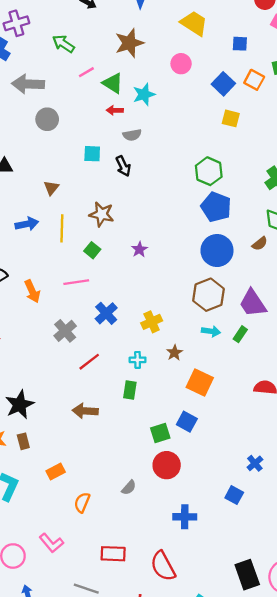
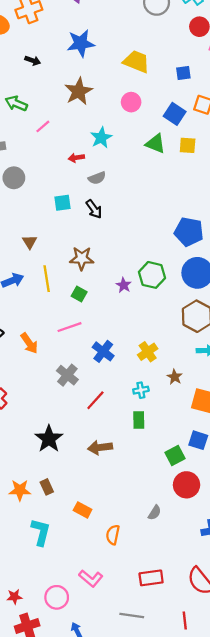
green triangle: (113, 83) -> (155, 144), moved
green hexagon: (209, 171) -> (152, 275), moved
black star: (20, 405) -> (49, 439), moved
orange rectangle: (56, 471) -> (83, 510), turned 66

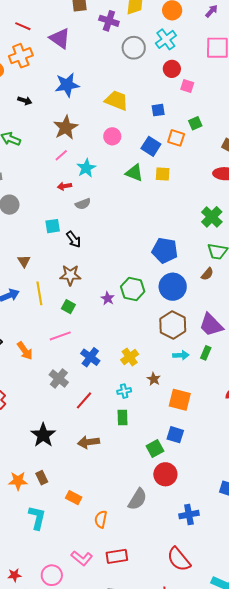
pink line: (43, 126) -> (61, 155), moved
black arrow: (94, 209) -> (74, 239), moved
gray semicircle: (155, 513) -> (137, 499), size x1.6
red rectangle: (151, 578) -> (117, 556), moved

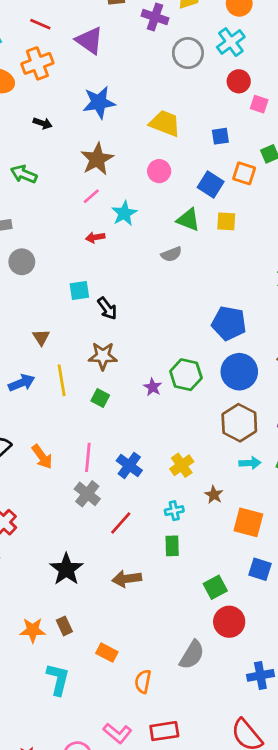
gray semicircle: (83, 204) -> (171, 254), moved
pink line: (60, 336) -> (88, 457), moved, turned -65
blue square: (175, 435) -> (260, 569), moved

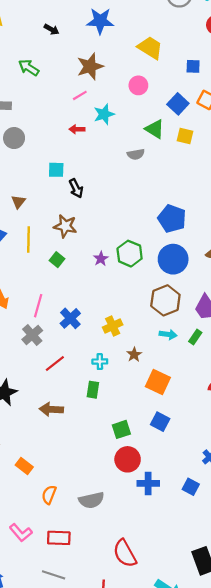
gray semicircle: (192, 655) -> (91, 500), moved, turned 35
blue cross: (260, 675) -> (148, 483), moved

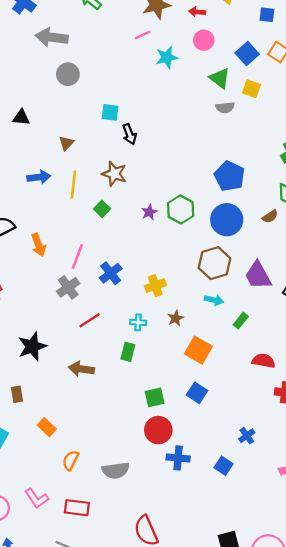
pink circle: (138, 85) -> (204, 40), moved
red arrow: (77, 129) -> (197, 12), moved
gray semicircle: (136, 154) -> (225, 108), moved
green rectangle: (195, 337) -> (241, 321), moved

